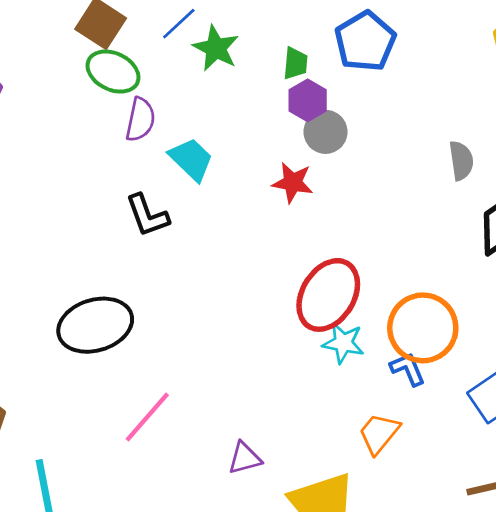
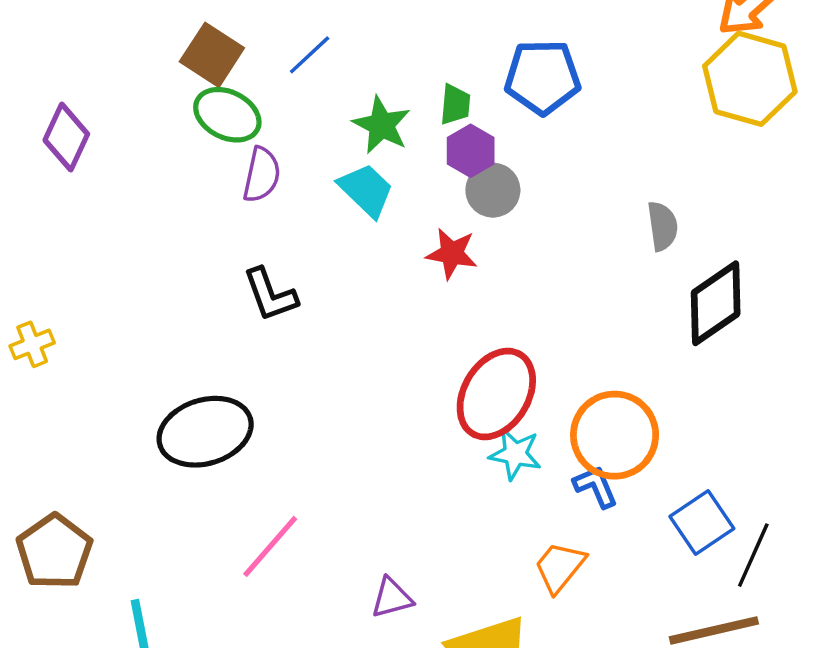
blue pentagon: (365, 41) -> (543, 77), turned 30
green star: (216, 48) -> (382, 125), moved
cyan trapezoid: (191, 159) -> (366, 190), moved

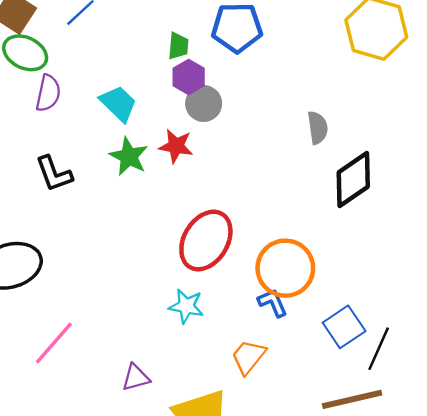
green star: (382, 125) -> (129, 156), moved
cyan star: (515, 454) -> (186, 306), moved

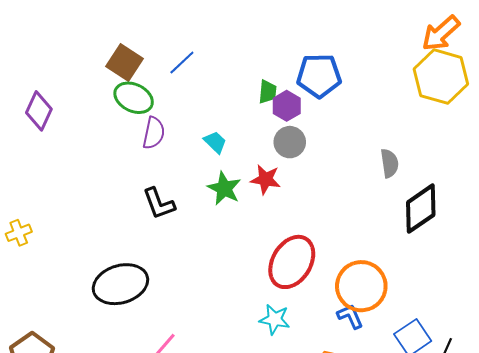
purple hexagon: (189, 77) -> (287, 106), moved
cyan trapezoid: (118, 103) -> (215, 142), size x0.7

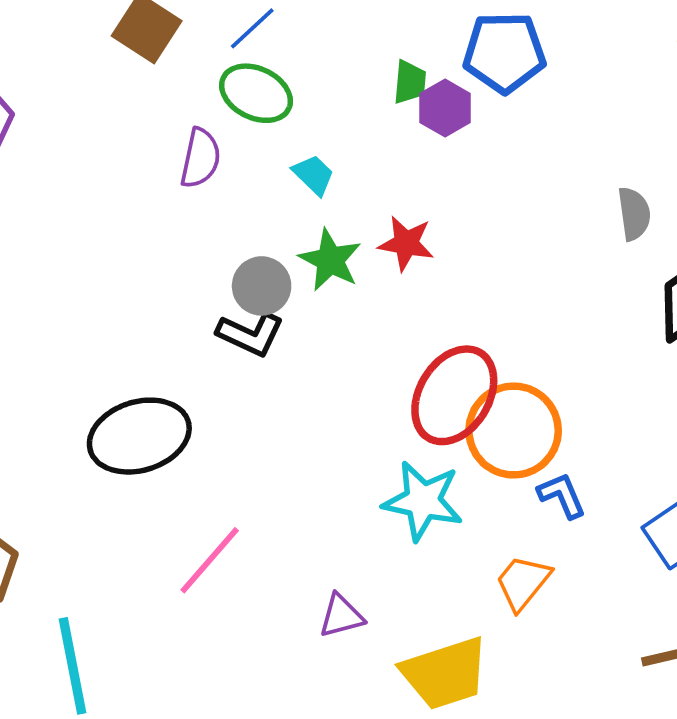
green ellipse: (134, 98) -> (256, 93), moved
gray circle: (290, 142) -> (262, 286), moved
black L-shape: (159, 204) -> (250, 334), moved, turned -45
orange circle: (361, 286) -> (514, 431), moved
cyan star: (275, 319) -> (423, 501), size x1.4

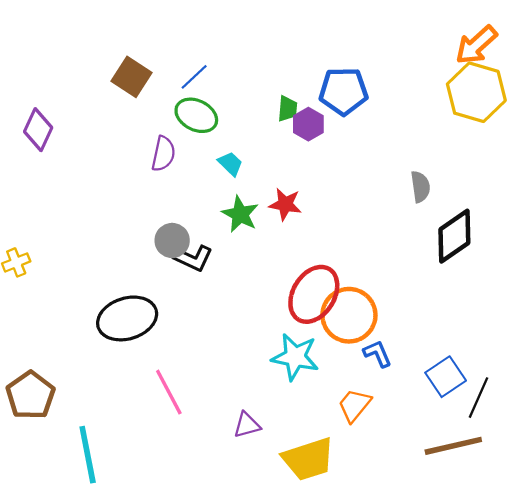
gray circle: (262, 286) -> (172, 241), moved
pink line: (210, 560) -> (169, 392), turned -69

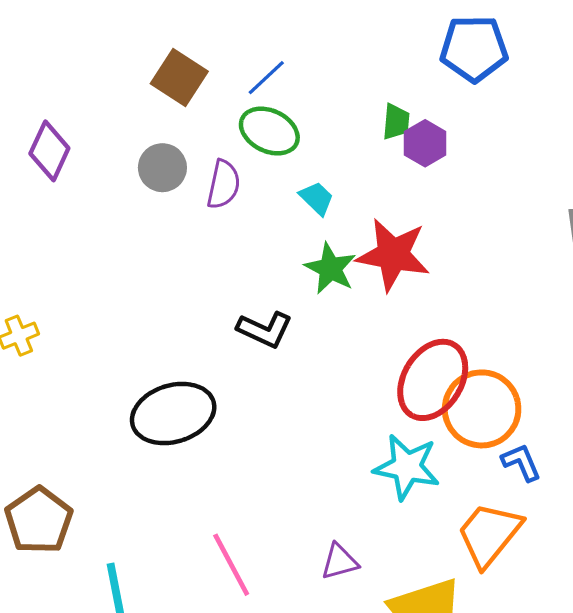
blue pentagon: (343, 91) -> (474, 49), moved
red star: (285, 204) -> (393, 255), size x1.6
gray circle: (172, 241) -> (162, 168), moved
pink line: (169, 392) -> (231, 565), moved
orange trapezoid: (354, 405) -> (489, 534), size x1.4

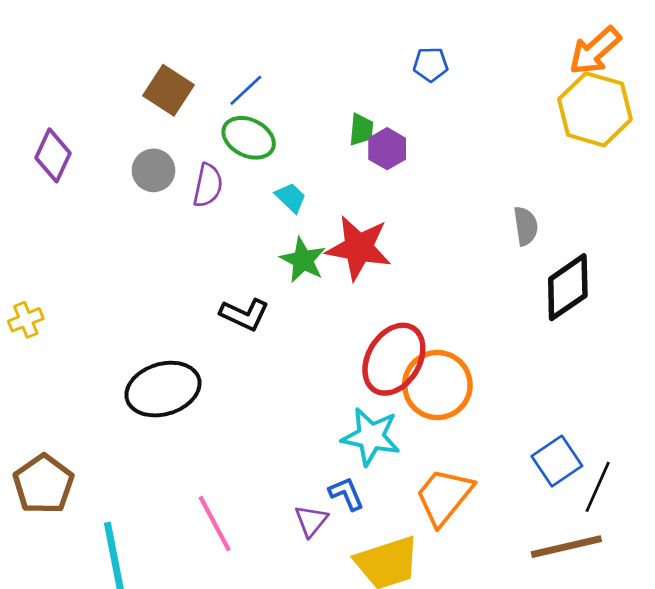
blue pentagon: (474, 49) -> (431, 64), size x0.6
blue L-shape: (521, 462) -> (346, 494), moved
purple triangle: (340, 562) -> (311, 521), turned -36

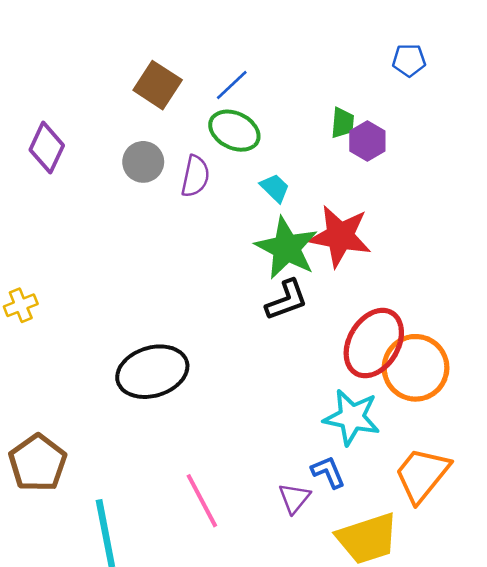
green star: (303, 260) -> (287, 248), size x1.4
black L-shape: (244, 314) -> (287, 300), moved, turned -45

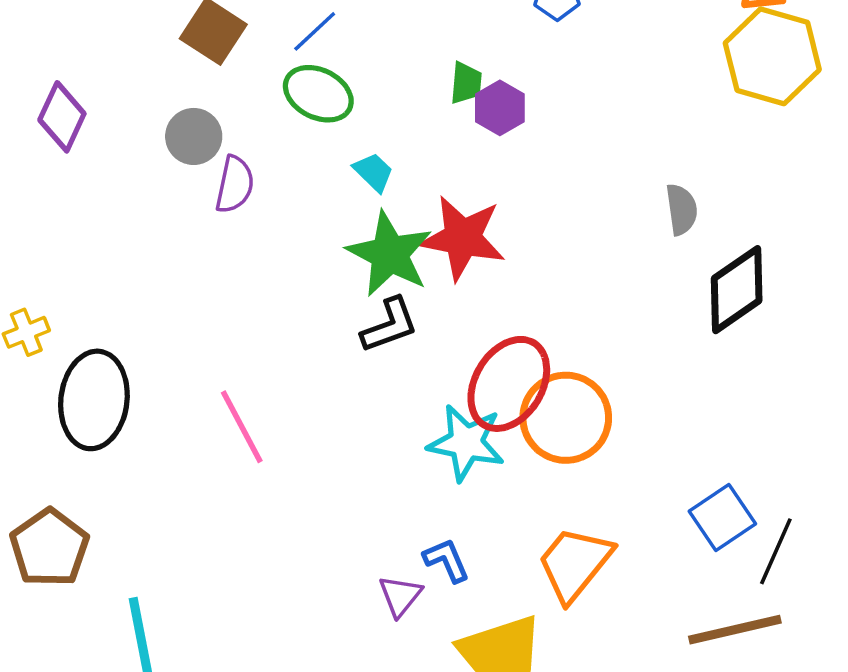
purple semicircle: (195, 176) -> (235, 185), moved
black ellipse: (152, 372) -> (94, 400), moved, turned -66
cyan star: (352, 417) -> (466, 443), moved
pink line: (202, 501) -> (242, 427), moved

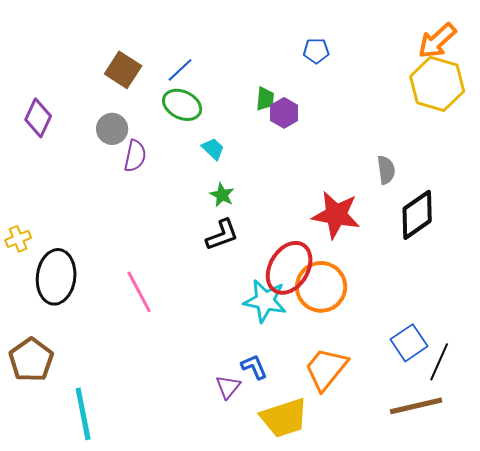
red star: (463, 238) -> (336, 215), moved
green star: (390, 254) -> (222, 195), size x0.5

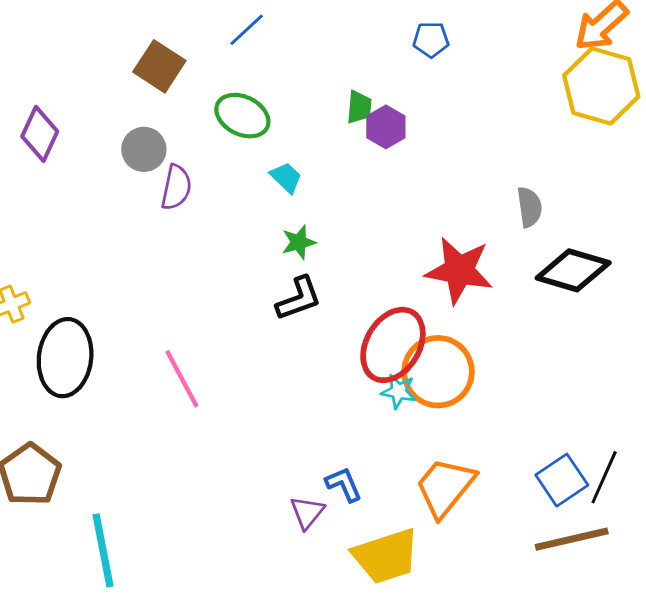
blue line: (180, 70) -> (247, 30), moved
green star: (222, 195) -> (299, 242), turned 30
black diamond: (417, 215) -> (573, 270), turned 51
cyan star: (265, 301) -> (399, 391), moved, size x0.6
blue square: (409, 343) -> (562, 480), moved

